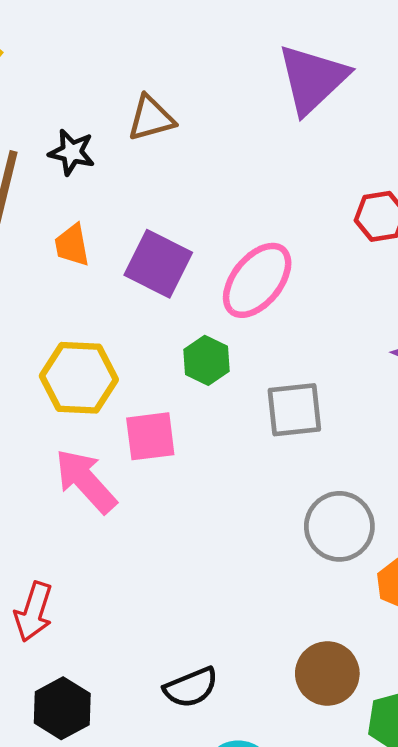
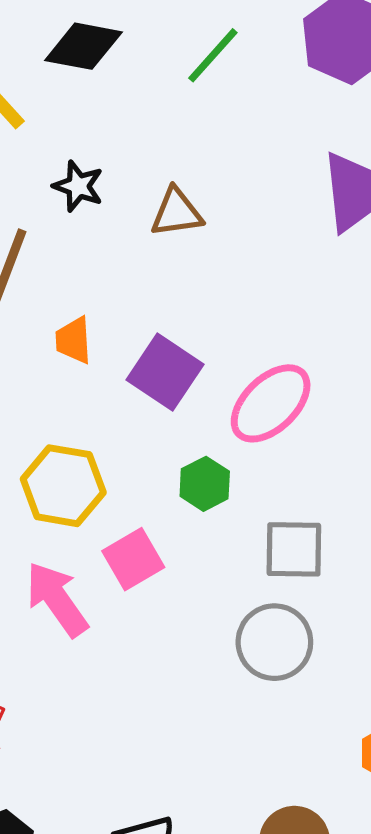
black star: (72, 152) -> (78, 186), moved
pink square: (150, 436) -> (133, 559), turned -30
gray circle: (339, 526) -> (274, 642), moved

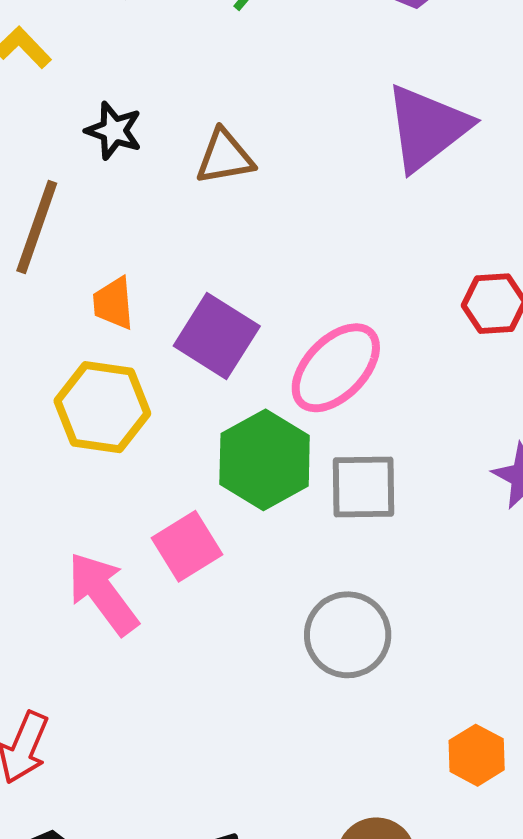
green hexagon: (205, 484) -> (265, 460), size x1.6
yellow hexagon: (63, 486) -> (102, 407), moved
gray square: (294, 549) -> (364, 487), moved

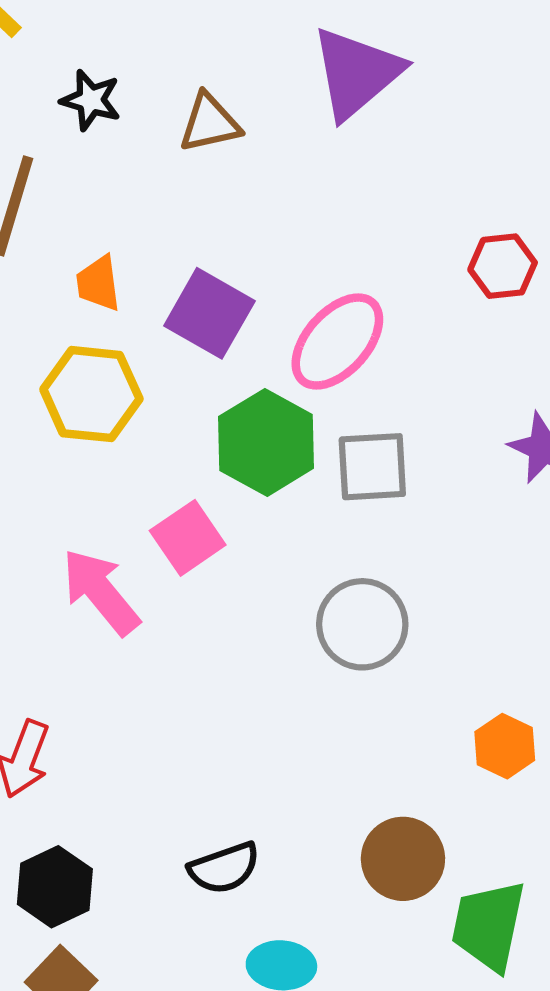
purple triangle: (427, 128) -> (356, 73), moved

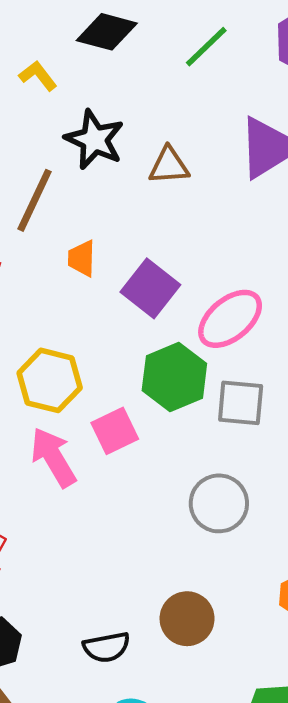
black star: (91, 100) -> (94, 140), size x1.5
yellow hexagon: (91, 394) -> (50, 380), moved
brown circle: (403, 859) -> (187, 619), moved

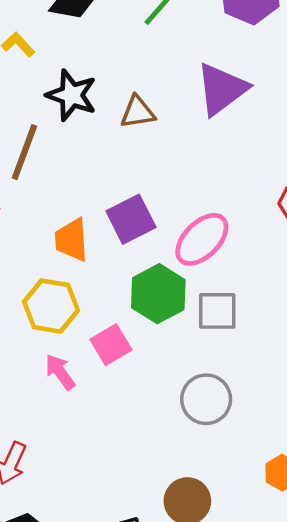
orange trapezoid: (82, 258) -> (71, 240), moved, size x1.4
purple square: (150, 288) -> (131, 219), turned 30
pink arrow: (53, 457) -> (60, 372), size x0.7

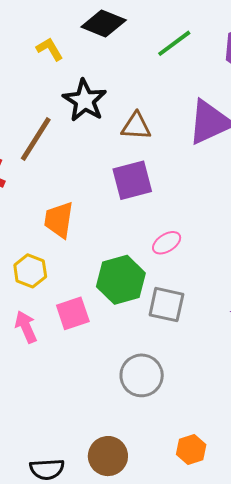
purple square: (131, 219) -> (132, 180), moved
pink ellipse: (202, 239) -> (167, 243), size x0.6
yellow hexagon: (51, 306) -> (30, 271), size x0.7

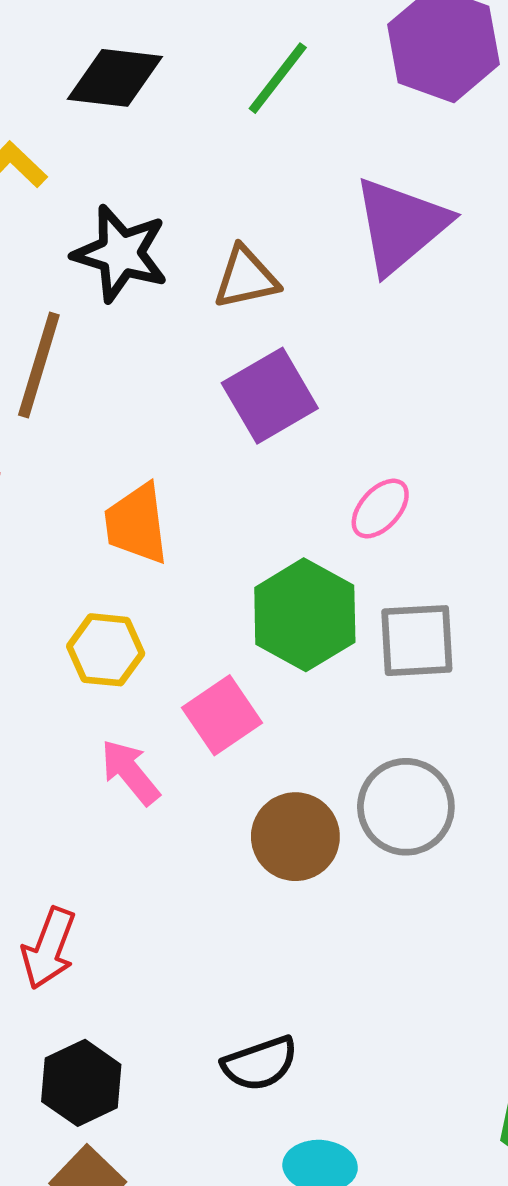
brown circle: (108, 456) -> (295, 837), moved

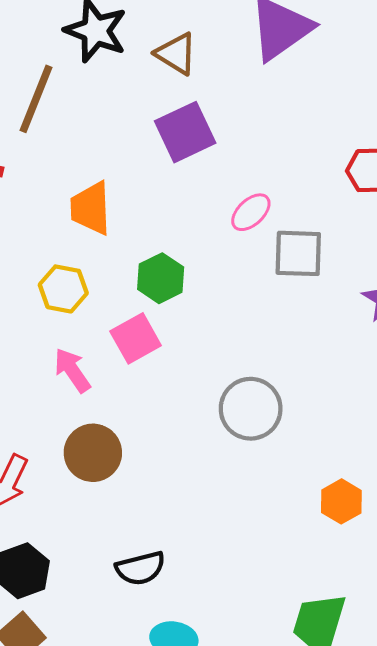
brown triangle: (246, 278) -> (176, 54), turned 39
green hexagon: (305, 615) -> (161, 278), moved, size x0.7
gray square: (417, 641) -> (298, 253), moved
brown circle: (295, 837) -> (93, 453), moved

